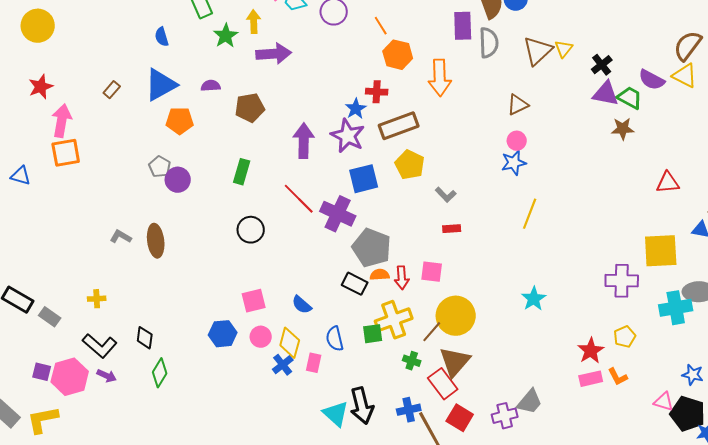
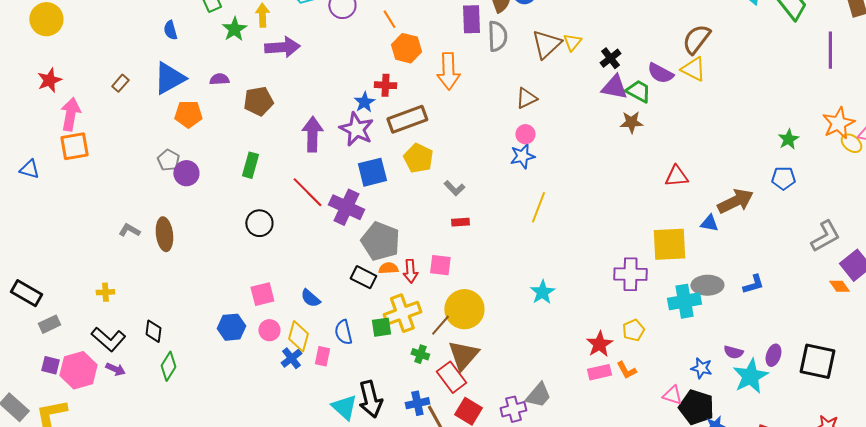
gray rectangle: (50, 317) -> (49, 324), moved, turned -60

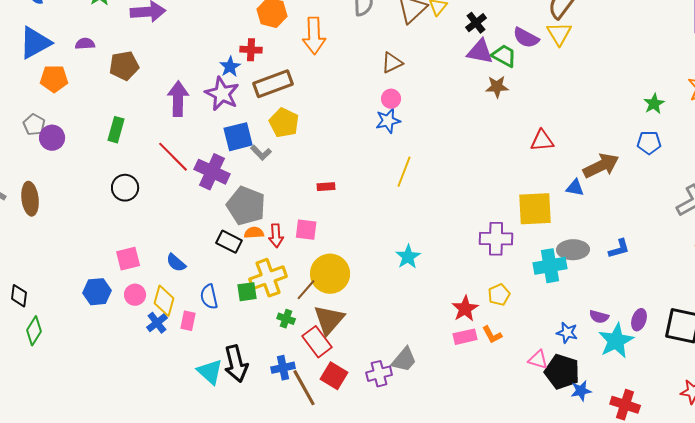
yellow triangle: (693, 69) -> (559, 34), turned 32
gray L-shape: (454, 188) -> (261, 153), moved

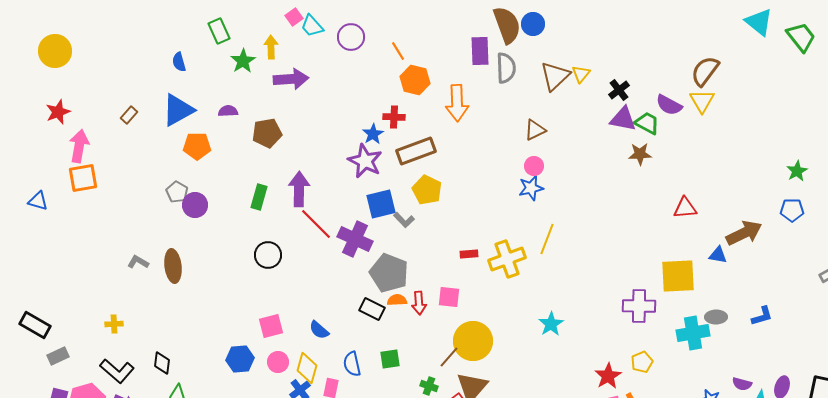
purple arrow: (178, 99) -> (299, 189), moved
gray ellipse: (573, 250) -> (716, 317), size x0.7
yellow cross: (268, 278) -> (507, 259), moved

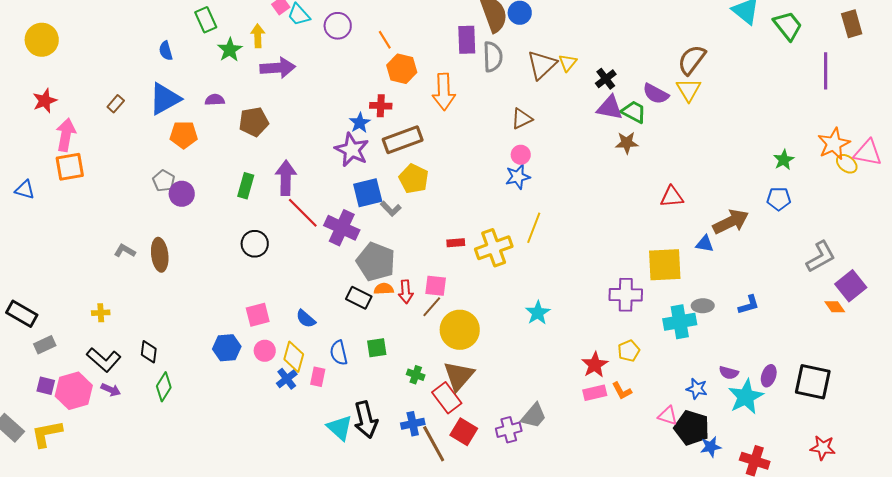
brown line: (449, 357) -> (432, 307), moved

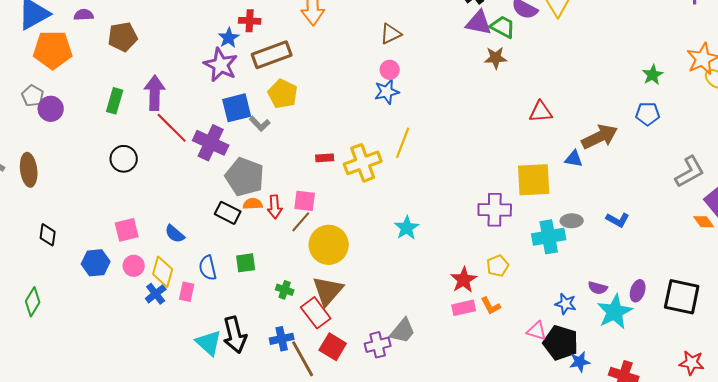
orange pentagon: (184, 135) -> (53, 50), size x1.4
blue L-shape: (749, 305) -> (618, 220), turned 45
black diamond: (149, 352) -> (48, 235), moved

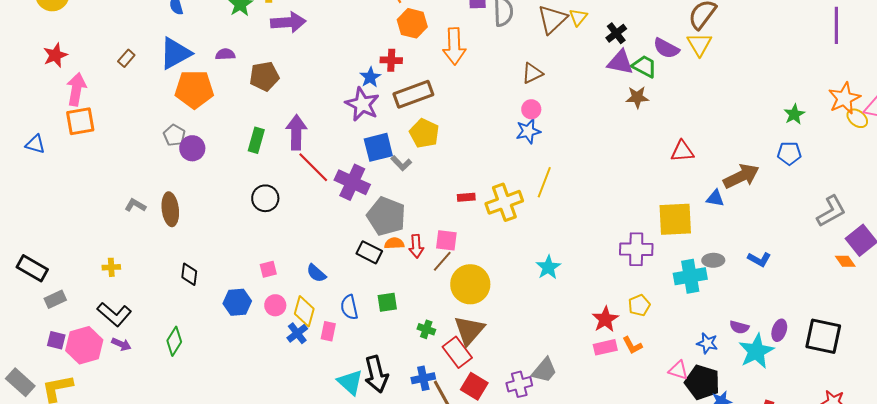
pink square: (127, 230) -> (268, 269), size x0.7

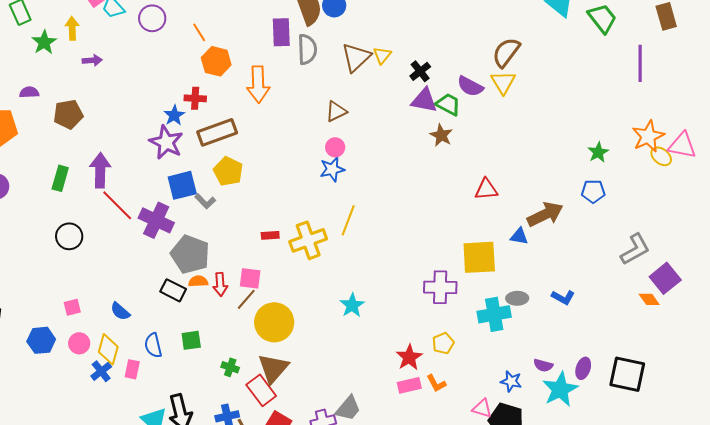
purple arrow: (288, 22) -> (92, 60), size x0.6
brown star: (637, 97) -> (441, 135), turned 30

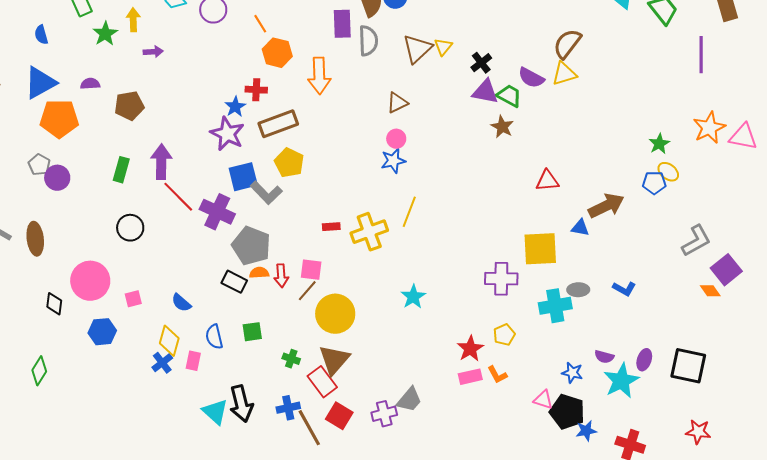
yellow triangle: (503, 82) -> (564, 74), turned 44
yellow ellipse: (661, 156) -> (668, 172), moved
gray L-shape: (205, 201) -> (266, 193), size x1.5
pink circle: (79, 343) -> (90, 281), moved, size x1.8

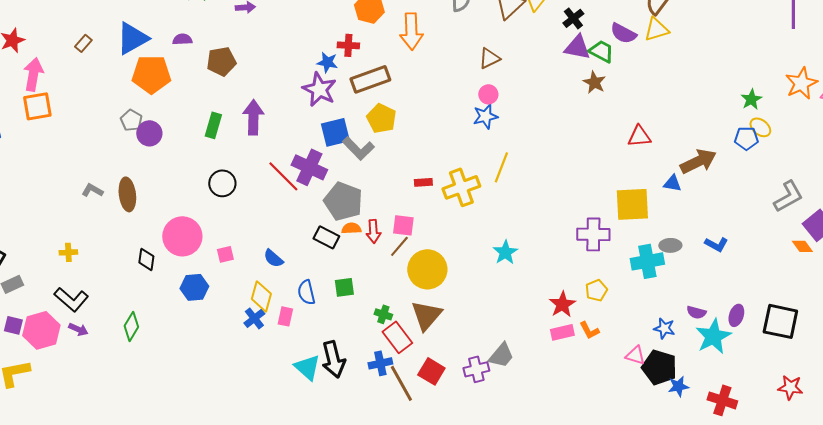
blue star: (235, 107) -> (327, 62), turned -30
red line: (178, 197) -> (283, 176), moved
red rectangle: (322, 382) -> (397, 337), moved

